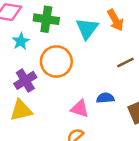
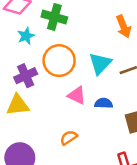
cyan triangle: (87, 29) -> (100, 63), moved
pink triangle: (80, 109) -> (77, 95), moved

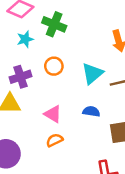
orange circle: (59, 61) -> (54, 66), size x0.6
pink triangle: (77, 95) -> (53, 114), moved

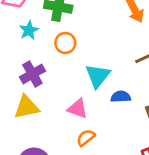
orange circle: (54, 66) -> (65, 43), moved
cyan triangle: (92, 73) -> (98, 76), moved

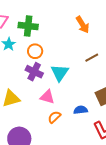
purple cross: (32, 74) -> (34, 72), moved, turned -30
blue semicircle: (121, 97) -> (81, 110), moved

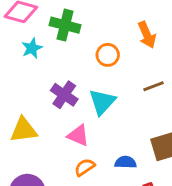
orange circle: (35, 51) -> (108, 55), moved

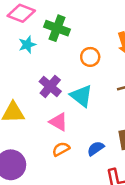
cyan triangle: (102, 102) -> (81, 96), turned -40
blue semicircle: (125, 162) -> (96, 148), turned -42

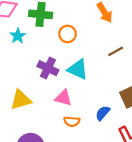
orange circle: (90, 57) -> (68, 34), moved
orange semicircle: (61, 149) -> (72, 121), turned -133

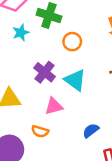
pink triangle: (63, 98) -> (54, 106), turned -42
orange semicircle: (72, 121) -> (40, 131), moved

